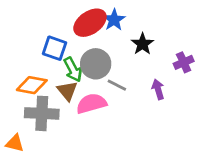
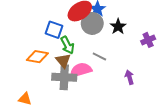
gray circle: (96, 64) -> (92, 23), moved
purple arrow: (158, 89) -> (129, 77), moved
gray cross: (42, 113) -> (64, 77), moved

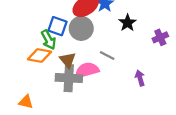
gray circle: (92, 23) -> (81, 28), moved
green arrow: (67, 45) -> (48, 40), moved

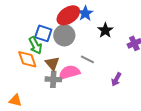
orange diamond: (39, 55) -> (27, 59), turned 60
gray cross: (69, 78) -> (53, 79), size x0.7
purple arrow: (140, 78) -> (116, 79), turned -136

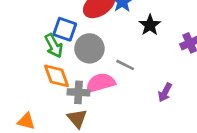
gray circle: (64, 35) -> (89, 48), moved
orange diamond: (27, 59) -> (57, 76), moved
brown triangle: (52, 63) -> (77, 118), moved

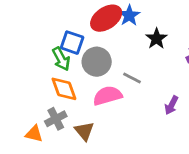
gray cross: (78, 92) -> (56, 119), moved, turned -30

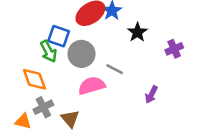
orange diamond: (64, 89) -> (34, 79), moved

